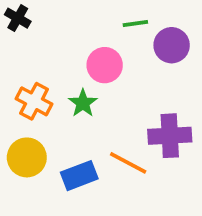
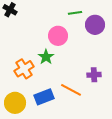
orange cross: (34, 101) -> (24, 69), moved, turned 30
purple cross: (170, 136) -> (94, 75), size x0.6
yellow circle: (27, 157) -> (15, 103), moved

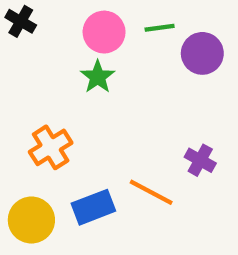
pink circle: (58, 36) -> (104, 32), moved
green star: (46, 57) -> (98, 77), moved
purple cross: (94, 75) -> (200, 160), turned 32

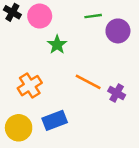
pink circle: (104, 32) -> (40, 16), moved
orange line: (151, 192) -> (88, 82), moved

